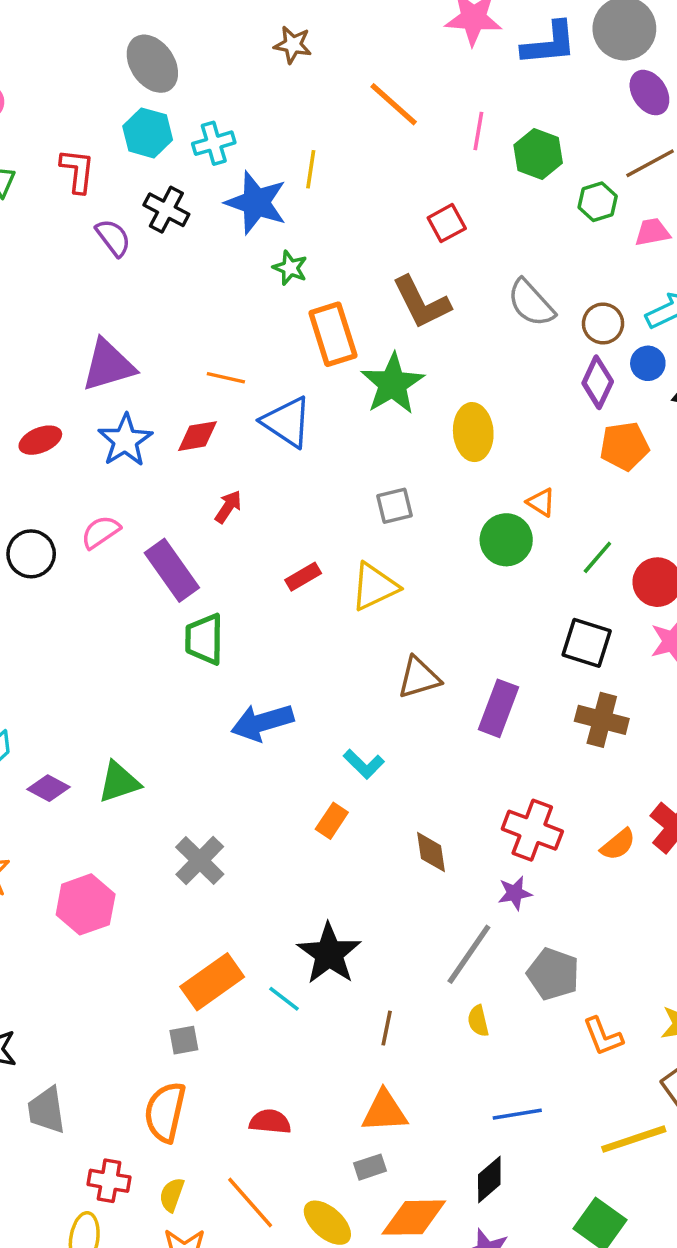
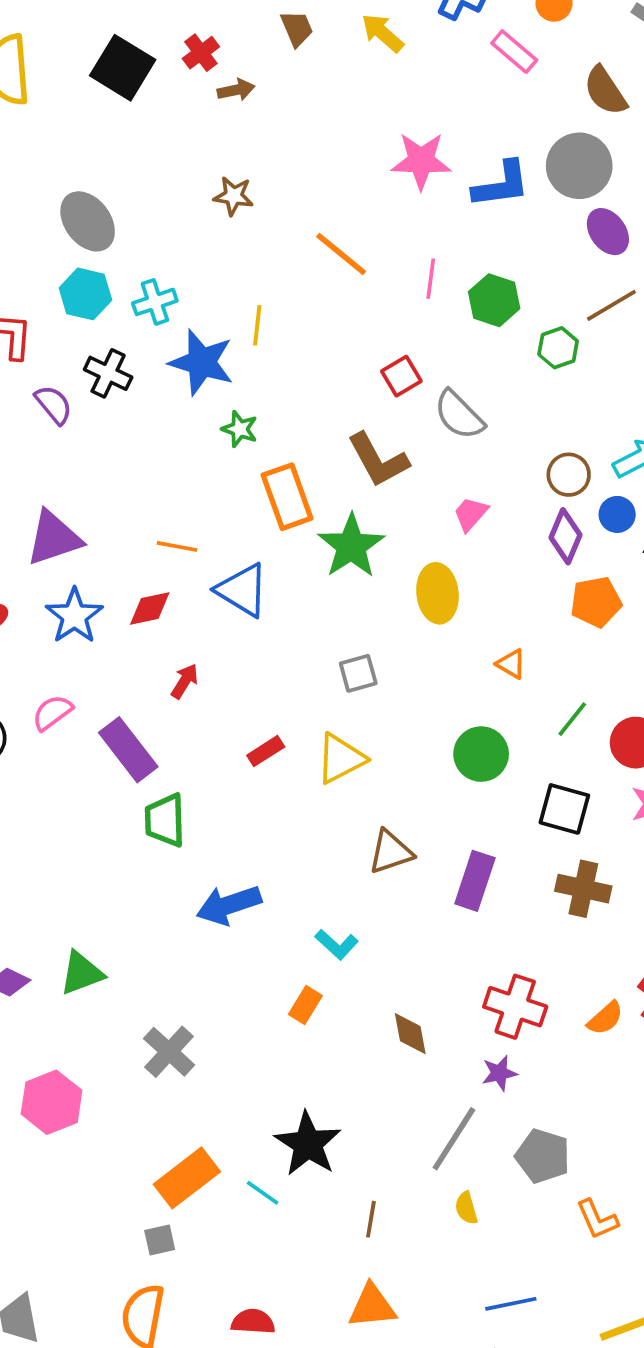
pink trapezoid: (652, 232) -> (471, 514), moved, turned -36
gray semicircle: (531, 303) -> (459, 415), moved
green circle: (506, 540) -> (481, 754), moved

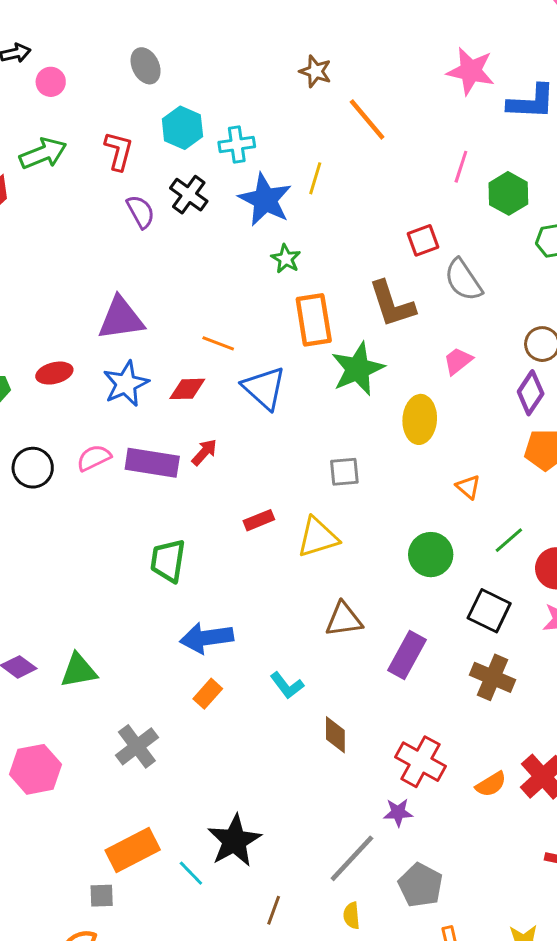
gray ellipse: (88, 221) -> (146, 66), moved, size x0.7
orange line: (341, 254) -> (367, 119), moved
purple rectangle: (128, 750) -> (152, 463), moved, turned -54
orange rectangle: (305, 1005) -> (208, 694), moved
brown diamond: (410, 1034) -> (335, 735), moved

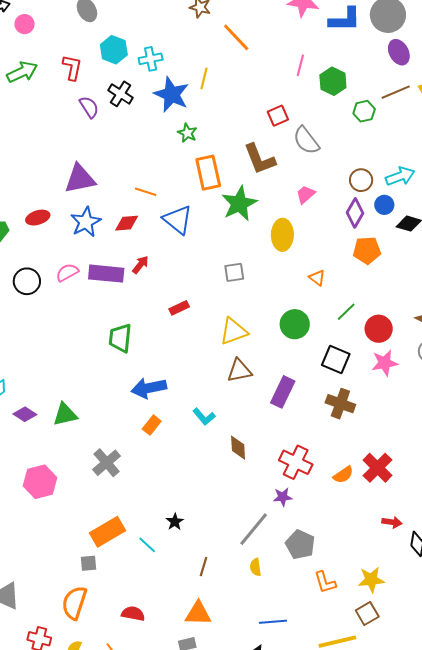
yellow triangle: (318, 537) -> (233, 331), moved
black star: (234, 841) -> (175, 522), size x0.5

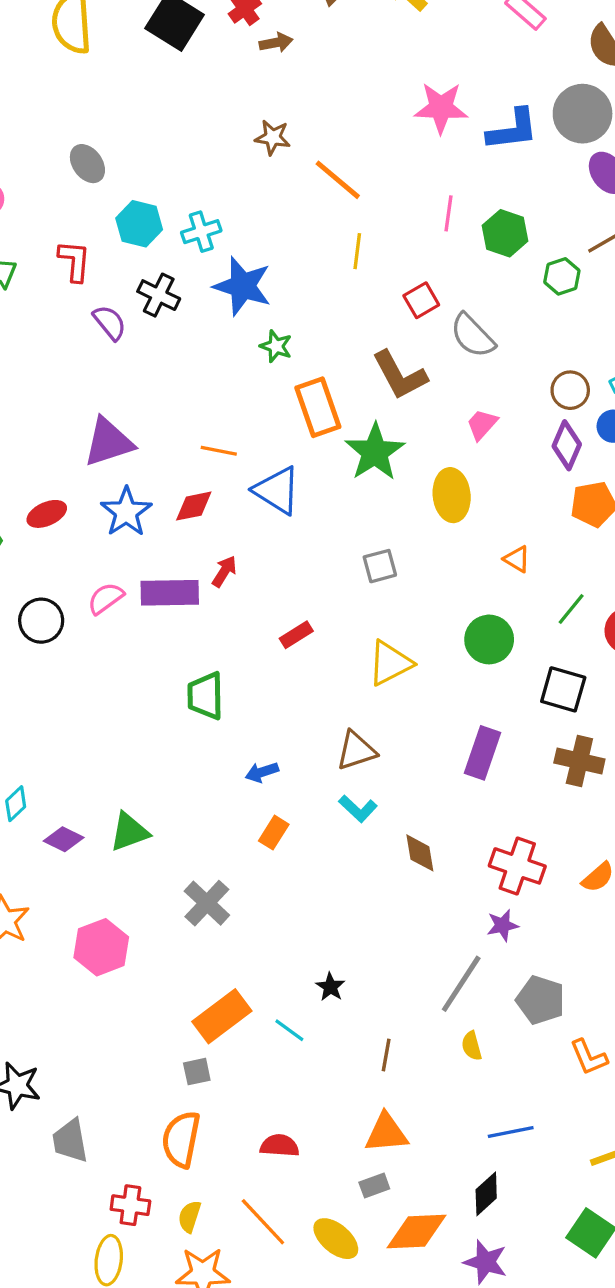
yellow line: (204, 78) -> (357, 251), moved
brown triangle: (239, 371) -> (356, 751), moved
blue arrow: (149, 388) -> (262, 772), size x0.6

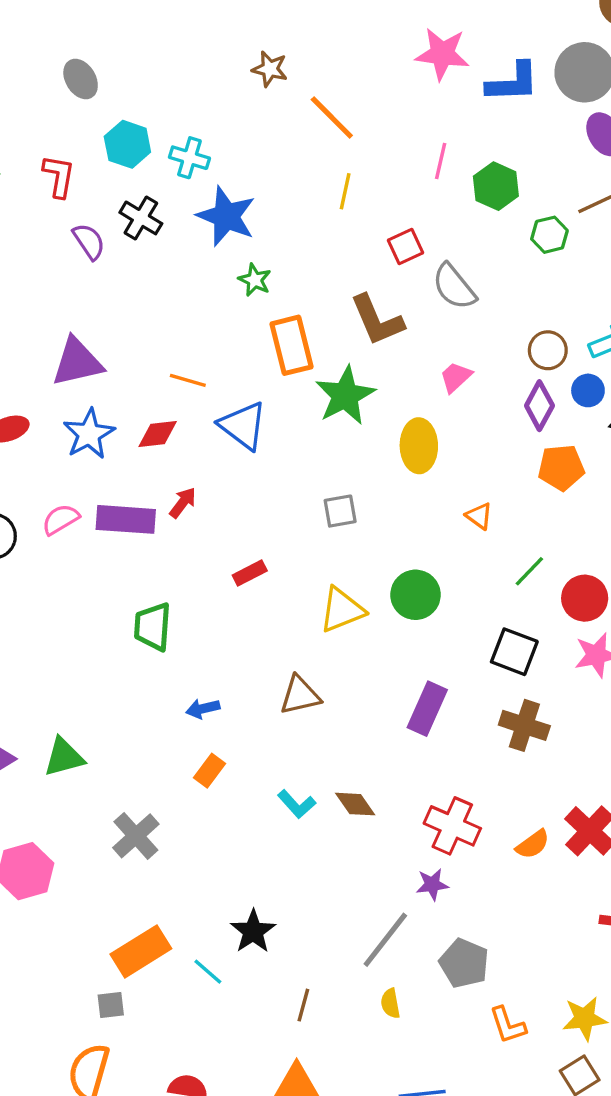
cyan cross: (201, 232) -> (189, 158), turned 30
green circle: (489, 639) -> (416, 595), moved
cyan L-shape: (358, 809) -> (297, 804), moved
brown diamond: (420, 853) -> (355, 804), turned -30
black star: (330, 987) -> (253, 931), size x1.5

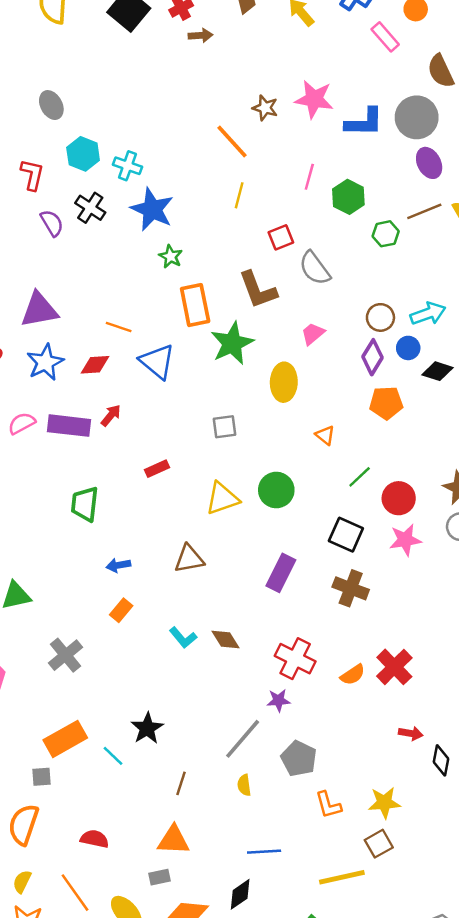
brown star: (270, 69) -> (265, 108), moved

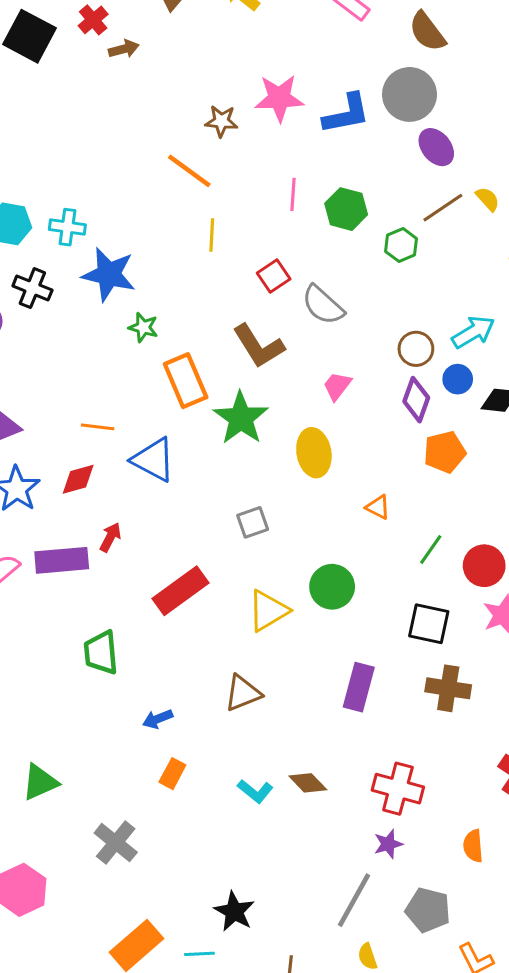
red rectangle: (157, 469) -> (180, 591), size x1.8
orange semicircle: (353, 675) -> (473, 846), moved, turned 130
cyan line: (113, 756) -> (199, 954), turned -35

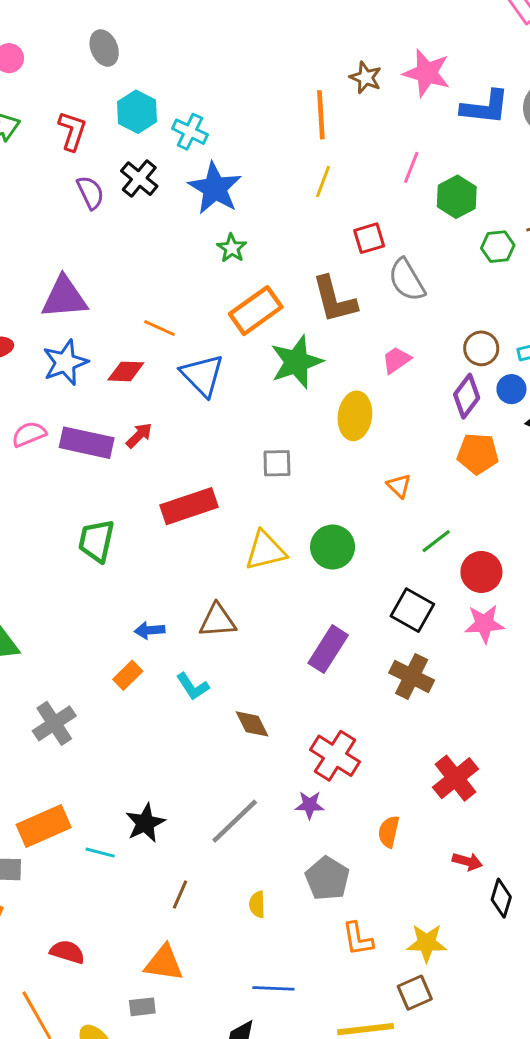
orange line: (189, 171) -> (321, 115), turned 33
orange rectangle: (186, 381) -> (256, 311), turned 60
blue arrow: (158, 719) -> (150, 630), moved
cyan L-shape: (255, 791) -> (193, 686), moved
gray line: (354, 900) -> (235, 821), moved

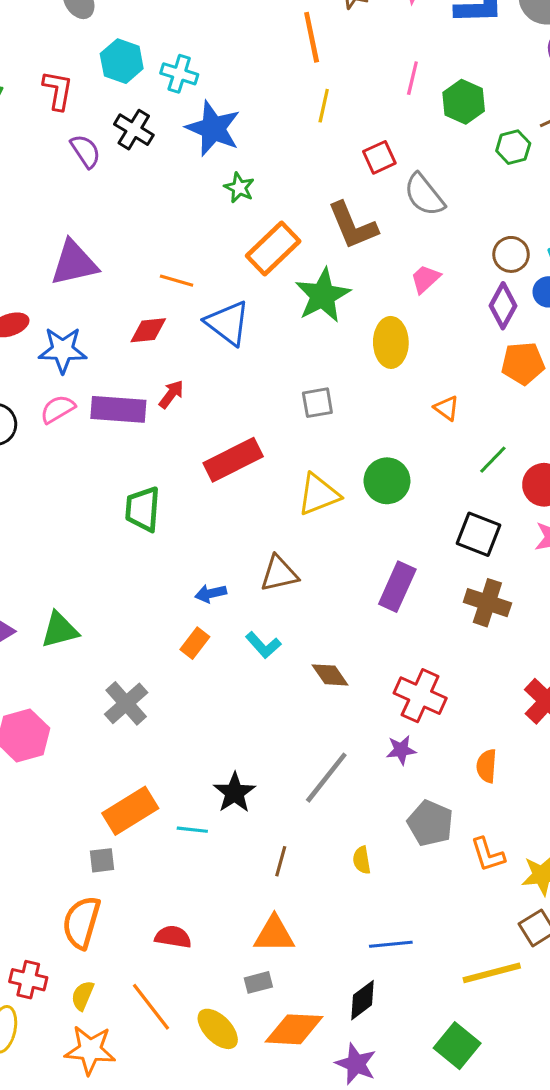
blue star: (65, 363) -> (63, 350), moved, turned 30
orange L-shape: (358, 939) -> (488, 855), moved

